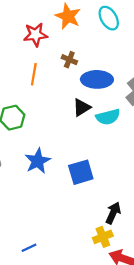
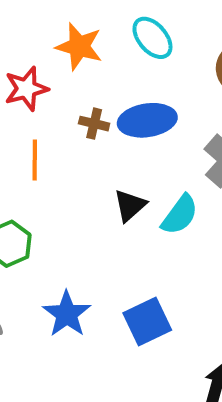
blue ellipse: (97, 79) -> (147, 120), moved
cyan semicircle: (108, 117) -> (180, 215), turned -30

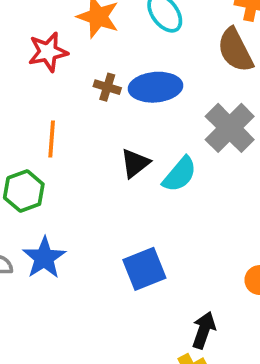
orange line: (35, 160) -> (52, 139), moved
blue star: (67, 314) -> (44, 258), moved

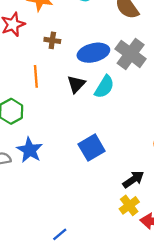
blue ellipse: (156, 87) -> (93, 53), moved
orange line: (52, 139) -> (36, 76), moved
black arrow: (204, 330) -> (133, 179), turned 45

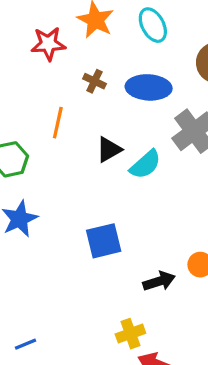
blue ellipse: (93, 53) -> (149, 87), moved
black arrow: (133, 179) -> (159, 281), moved

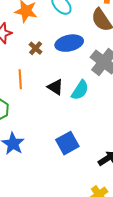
brown cross: (95, 81) -> (36, 48), turned 32
black triangle: (109, 149) -> (55, 87), turned -42

